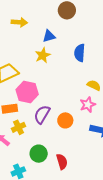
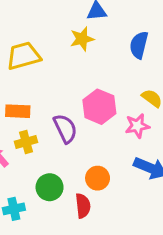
pink hexagon: (27, 92) -> (99, 107), moved
purple semicircle: (42, 114) -> (65, 129), turned 114
orange circle: (65, 120) -> (98, 178), moved

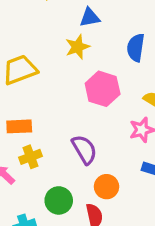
pink hexagon: (99, 107) -> (103, 89), moved
purple semicircle: (65, 129) -> (84, 150), moved

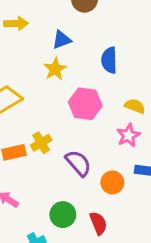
yellow cross: (31, 157) -> (41, 143), moved
orange circle: (107, 187) -> (112, 182), moved

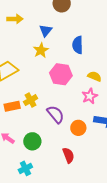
blue triangle: (62, 40) -> (46, 31), turned -32
green circle: (63, 215) -> (32, 141), moved

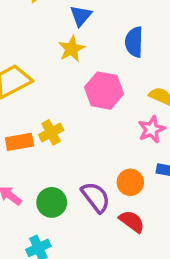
purple semicircle: (55, 114) -> (96, 197), moved
red semicircle: (68, 155) -> (132, 221), moved, turned -35

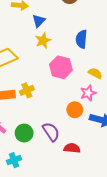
blue triangle: (81, 16) -> (39, 21), moved
orange circle: (130, 182) -> (75, 110), moved
red semicircle: (132, 221) -> (72, 148), turned -35

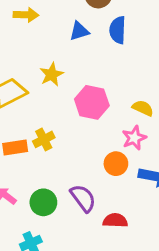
blue triangle: (39, 21) -> (79, 31), moved, turned 32
blue semicircle: (81, 39) -> (118, 30), moved
yellow star: (43, 40) -> (52, 74), moved

